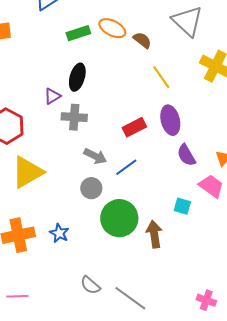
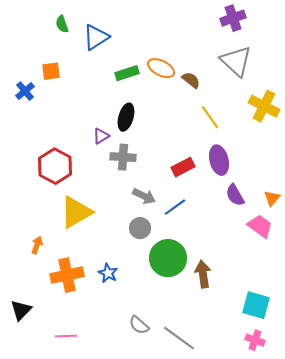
cyan square: (182, 206) -> (256, 305), moved, size x1.6

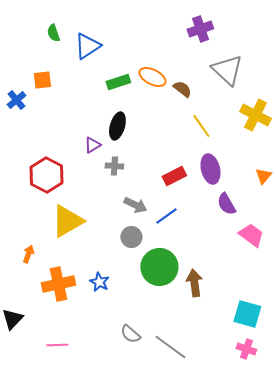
purple cross: (233, 18) -> (200, 29), moved
gray cross: (123, 157) -> (114, 166), size x0.7
orange triangle: (272, 198) -> (263, 176), moved

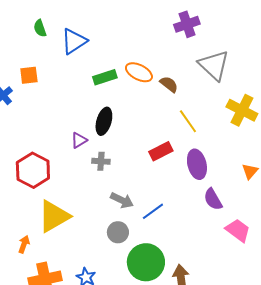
red rectangle: (174, 176) -> (161, 151), moved
orange arrow: (28, 254) -> (24, 244), moved

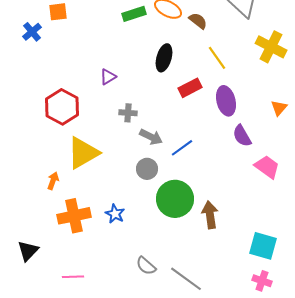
black ellipse: (104, 121) -> (164, 58), moved
gray cross: (101, 161) -> (128, 113), moved

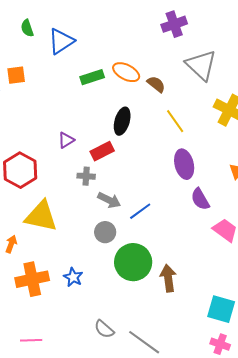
red rectangle: (190, 88) -> (102, 151), moved
yellow triangle: (83, 153) -> (41, 216), turned 42

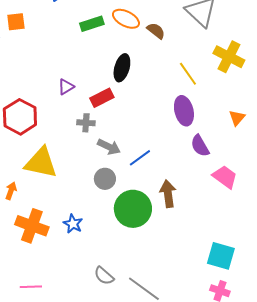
yellow line: (175, 121) -> (188, 74), moved
brown arrow: (168, 278) -> (168, 194), moved
orange cross: (32, 279) -> (32, 226), turned 32

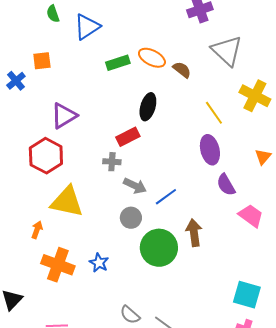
purple triangle: (66, 87) -> (64, 116), moved, size x1.6

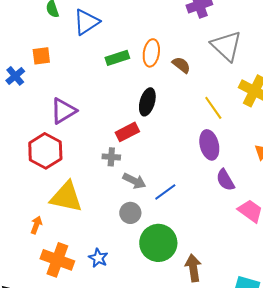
orange ellipse: (152, 58) -> (151, 53), turned 72
brown arrow: (194, 233) -> (193, 268), moved

